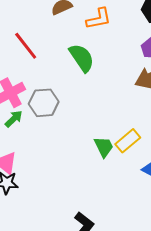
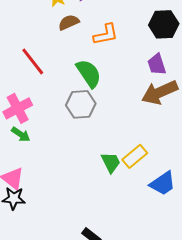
gray hexagon: (44, 103) -> (81, 104), moved
green arrow: (14, 119) -> (21, 134), turned 78

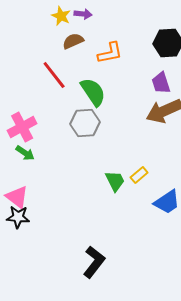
red line: (33, 61) -> (54, 75), moved
yellow rectangle: (135, 156) -> (139, 175), size x0.7

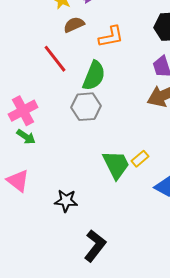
green semicircle: (93, 92) -> (94, 76), turned 56
green trapezoid: (115, 181) -> (116, 165), size x1.4
black star: (18, 217) -> (66, 201), moved

